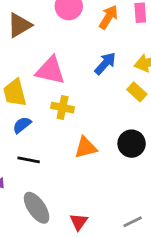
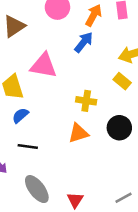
blue arrow: (105, 64) -> (84, 42), moved
yellow cross: (63, 108) -> (86, 101), moved

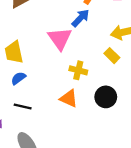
pink triangle: (44, 65) -> (60, 38), moved, turned 40
orange triangle: (78, 133) -> (69, 98), turned 36

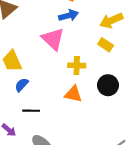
blue arrow: (81, 18) -> (69, 15), turned 42

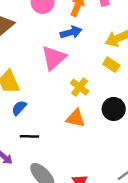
pink triangle: (53, 39) -> (54, 58), turned 35
yellow cross: (77, 65) -> (80, 87), turned 35

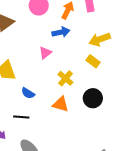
pink triangle: (54, 58) -> (45, 53), size x0.6
blue semicircle: (19, 108) -> (28, 93), moved, turned -104

